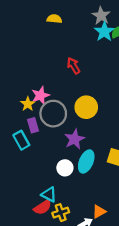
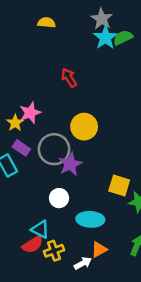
gray circle: (53, 114) -> (54, 149), moved
purple rectangle: (33, 125) -> (21, 148), turned -40
cyan ellipse: (86, 161) -> (90, 219), moved, turned 70

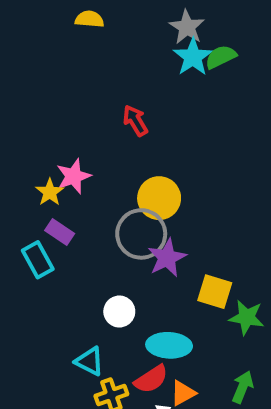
yellow semicircle: (46, 23) -> (89, 19), moved
gray circle: (54, 149) -> (141, 234), moved
purple star: (70, 164) -> (167, 258), moved
red semicircle: (33, 244) -> (151, 379), moved

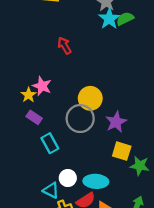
red arrow: (135, 121) -> (64, 46), moved
pink star: (74, 176) -> (42, 86), turned -30
purple star: (167, 258) -> (116, 122), moved
cyan rectangle: (38, 260) -> (50, 143), moved
white circle: (119, 312) -> (68, 178), moved

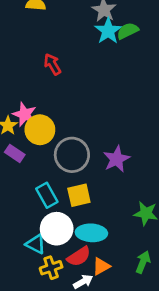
yellow circle: (90, 98) -> (40, 130), moved
cyan rectangle: (50, 143) -> (47, 195), moved
yellow square: (122, 151) -> (79, 195), moved, turned -30
white circle: (68, 178) -> (57, 229), size x1.5

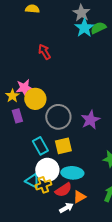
pink star: (25, 114) -> (24, 88), turned -30
purple rectangle: (15, 153) -> (17, 116), turned 40
yellow cross: (51, 268) -> (43, 185), moved

